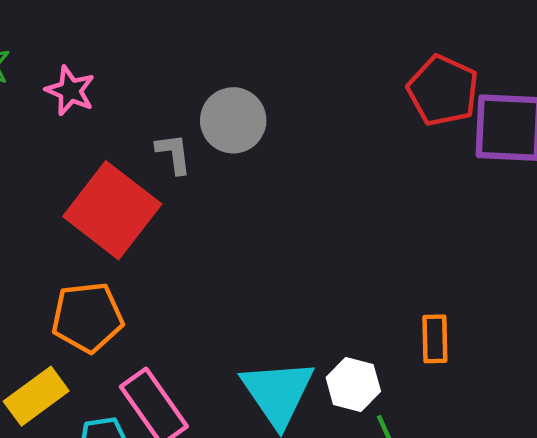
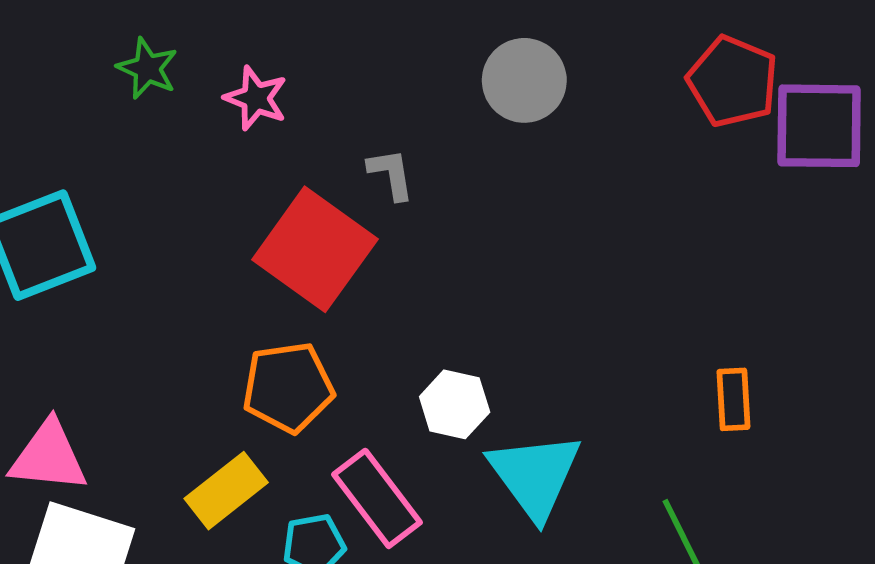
gray circle: (233, 120) -> (524, 80), moved
white hexagon: (353, 384) -> (455, 404), moved

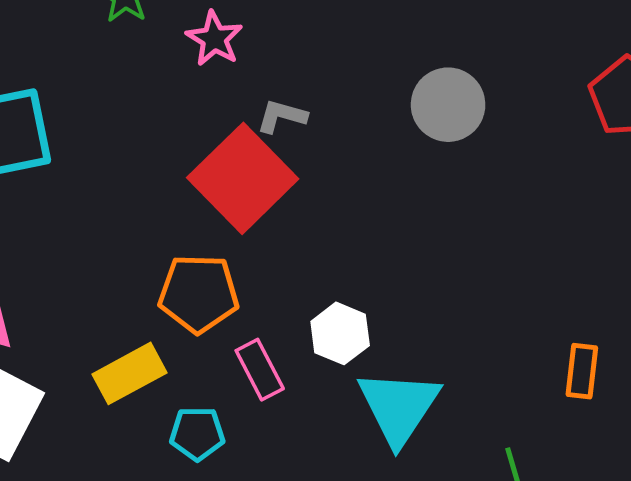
gray circle: (524, 80) -> (448, 105), moved
gray L-shape: (391, 174) -> (282, 116), moved, turned -75
pink rectangle: (377, 498) -> (260, 370), moved, size x0.7

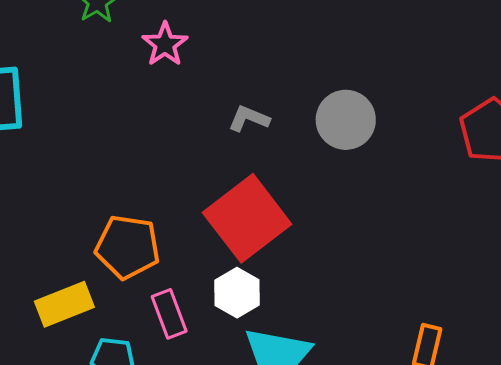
gray L-shape: (282, 116) -> (249, 118), moved
red square: (243, 178) -> (247, 218), moved

